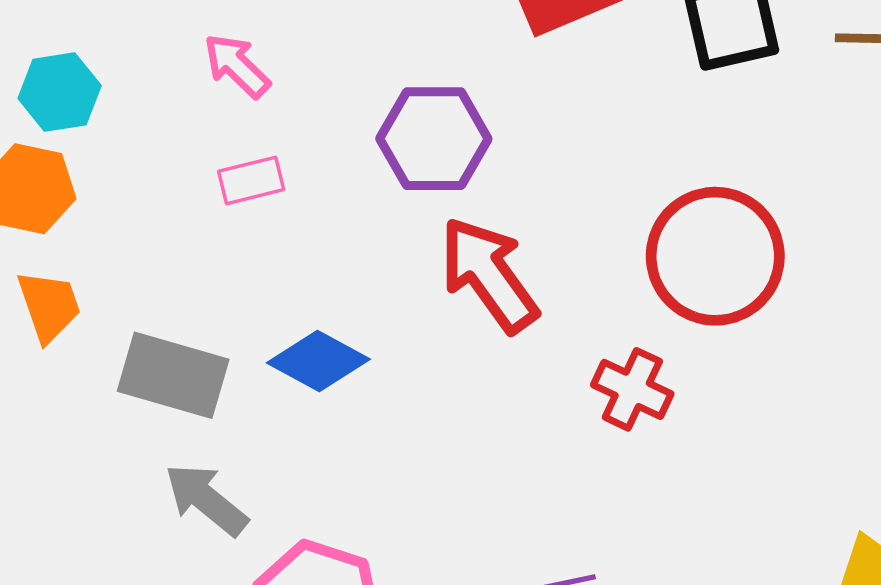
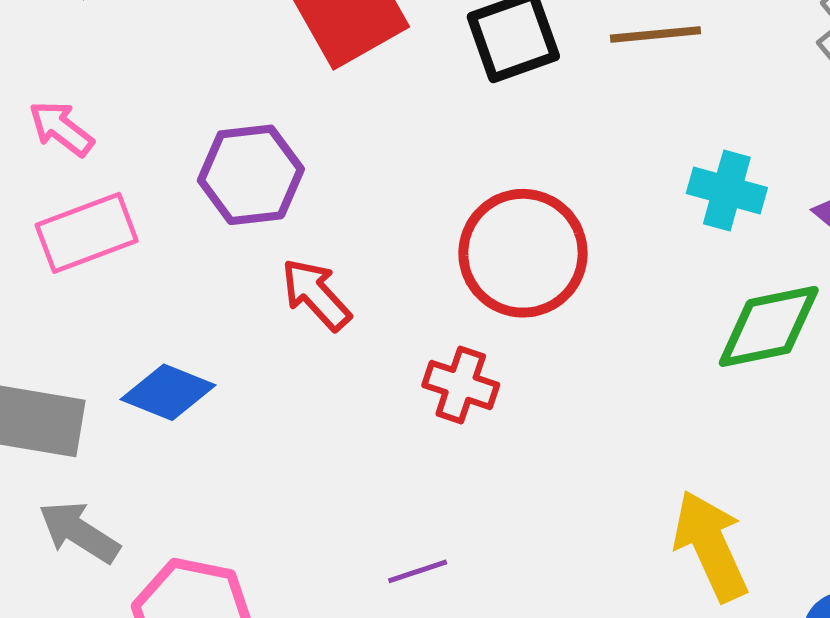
pink rectangle: (251, 180) -> (87, 233), size x1.6
red arrow: (489, 275) -> (316, 294), size x0.7

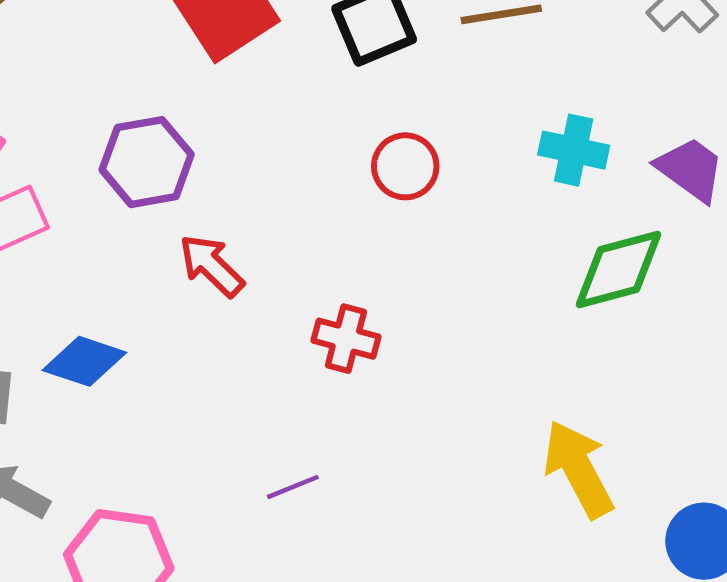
red circle: (523, 253) -> (405, 166), moved, size x0.6
purple line: (418, 571) -> (293, 487), moved

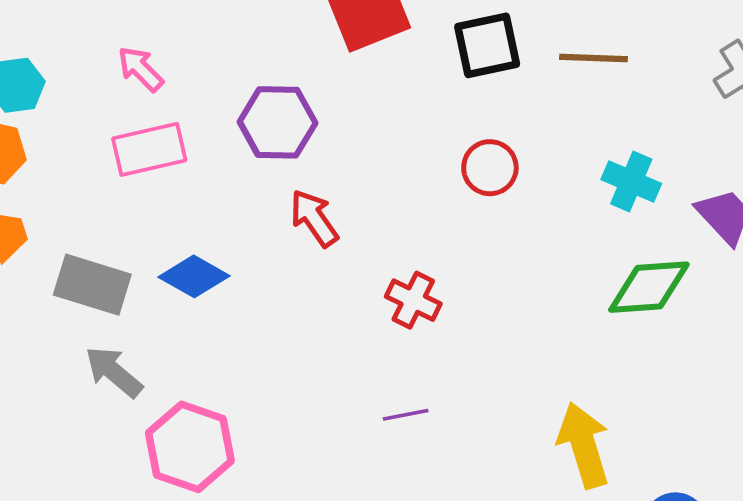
purple line: (293, 487) -> (406, 415), moved

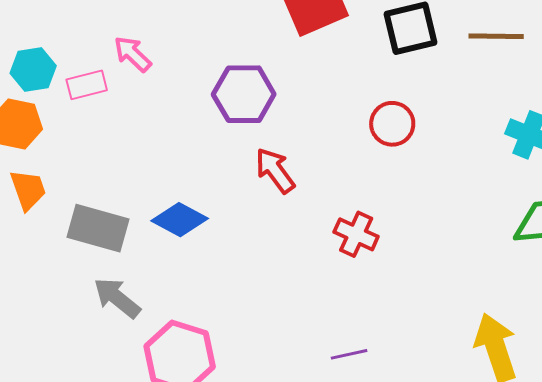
pink rectangle: (149, 149) -> (87, 85), moved, size x0.7
red circle: (490, 168) -> (392, 124), moved
purple line: (406, 415) -> (349, 354), moved

